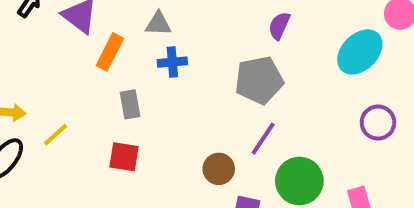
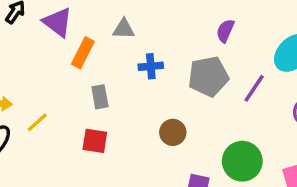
blue cross: (172, 62) -> (151, 66), moved
purple line: (263, 139) -> (254, 88), moved
brown circle: (219, 169) -> (173, 132), moved

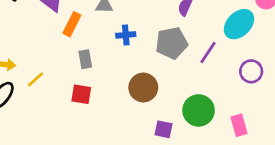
brown circle: (173, 132) -> (143, 88), size x1.4

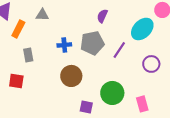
blue cross: (126, 35) -> (64, 45), moved
red square: (81, 94) -> (16, 81), moved

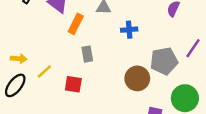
gray pentagon: (92, 43) -> (164, 61), moved
blue cross: (64, 45) -> (129, 30), moved

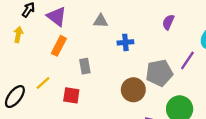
orange rectangle: (76, 24) -> (59, 46), moved
yellow arrow: (19, 59) -> (18, 35), moved, turned -84

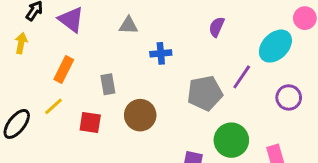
orange rectangle: (59, 46) -> (64, 70), moved
brown circle: (133, 90) -> (140, 115), moved

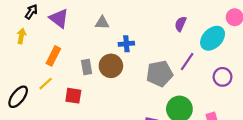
purple semicircle: (217, 27) -> (181, 24), moved
brown circle: (140, 115) -> (111, 66), moved

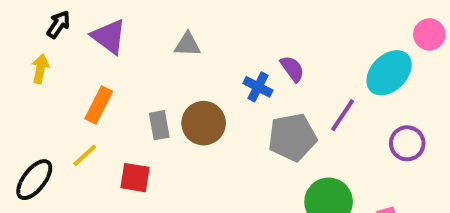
purple semicircle: (181, 24) -> (292, 69), moved, turned 120
blue cross: (126, 44) -> (258, 87), moved, turned 32

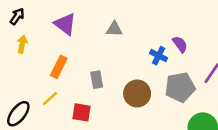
black arrow: (58, 24) -> (17, 16), moved
brown circle: (204, 123) -> (137, 93), moved

